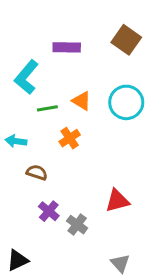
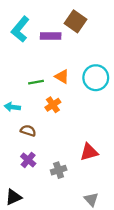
brown square: (126, 40) -> (75, 21), moved
cyan L-shape: (26, 77) -> (20, 29), moved
purple cross: (49, 211) -> (28, 160), moved
gray cross: (77, 225) -> (59, 170), turned 35

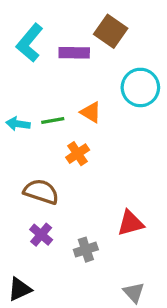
cyan circle: (96, 78) -> (140, 87), moved
cyan arrow: (12, 107) -> (18, 124), moved
brown semicircle: (28, 131) -> (41, 192), size x1.5

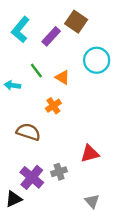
purple rectangle: (74, 53) -> (51, 36), turned -48
green line: (53, 121) -> (36, 70), moved, turned 63
purple cross: (41, 235) -> (32, 177), moved, size x1.5

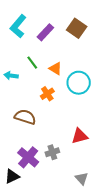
brown square: (76, 22) -> (77, 28), moved
cyan circle: (97, 60) -> (79, 83), moved

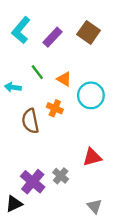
orange cross: (47, 94) -> (55, 108), turned -32
brown semicircle: (25, 117) -> (30, 121), moved, turned -120
gray cross: (52, 152) -> (61, 176), turned -32

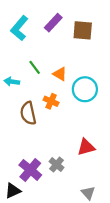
brown square: (89, 32) -> (83, 30), turned -30
purple rectangle: (52, 37) -> (53, 23), moved

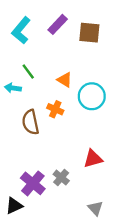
green line: (35, 67) -> (28, 72), moved

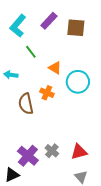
green line: (28, 72) -> (31, 52), moved
red triangle: (93, 159) -> (79, 152), moved

